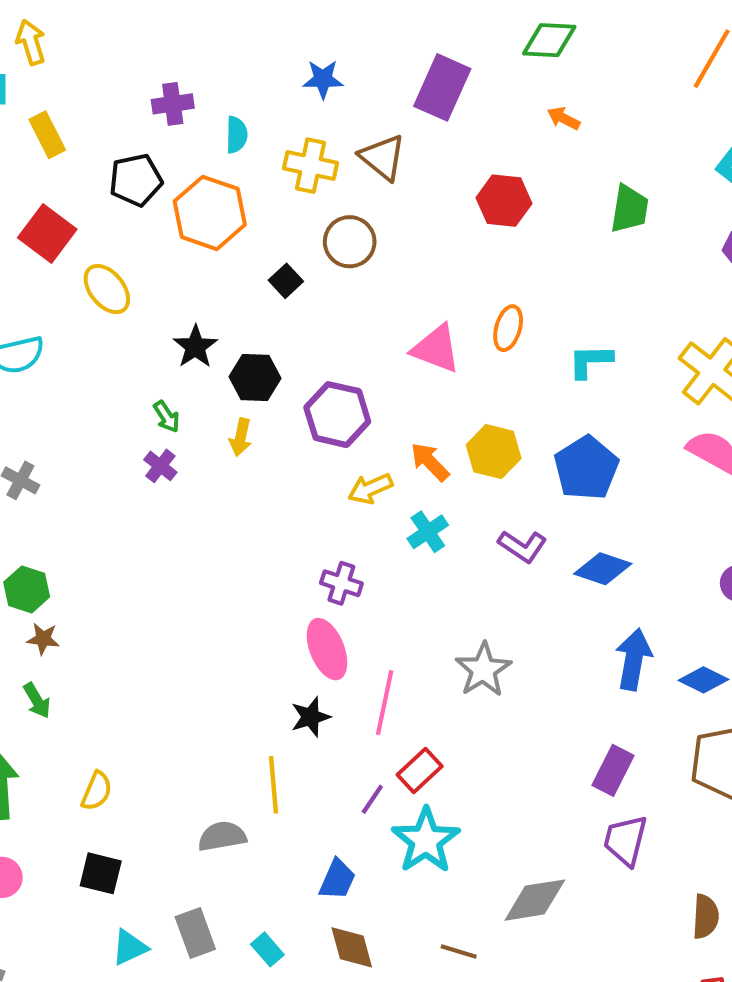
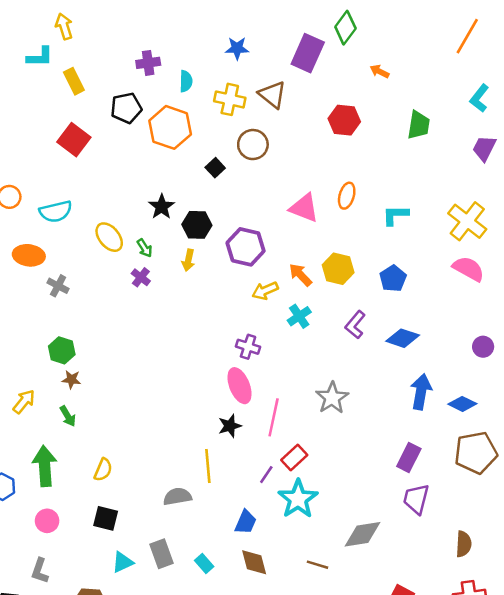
green diamond: (549, 40) -> (345, 28), moved, turned -56
yellow ellipse: (107, 289) -> (109, 237), moved
blue pentagon: (586, 468) -> (393, 278), size x0.7
purple L-shape: (522, 546) -> (355, 325), turned 96

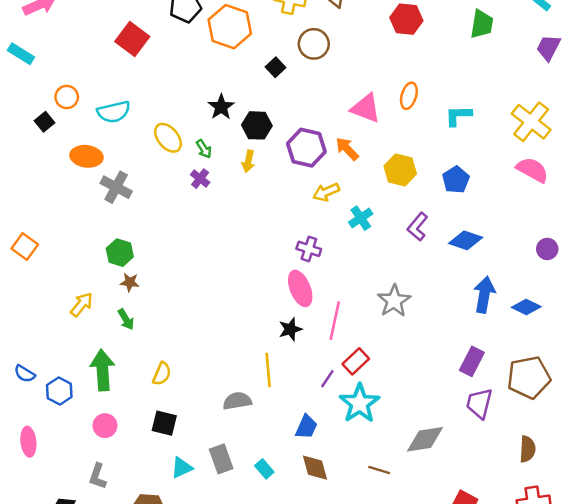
orange arrow: (300, 275) -> (347, 149), moved
gray cross: (58, 286) -> (116, 187), size x1.4
brown pentagon: (476, 453) -> (529, 377), moved

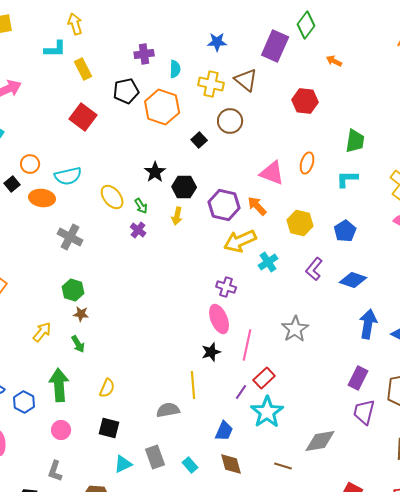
green trapezoid: (482, 24) -> (355, 141), moved
orange ellipse: (86, 156) -> (42, 198), moved
yellow arrow: (326, 192) -> (240, 241), size x1.5

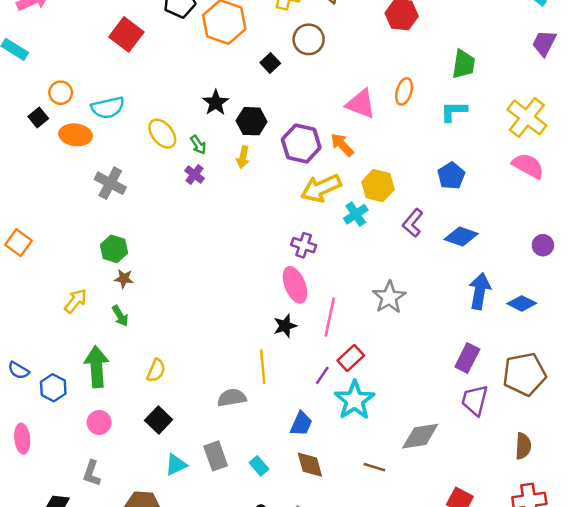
yellow hexagon: (300, 223) -> (378, 186), moved
black square: (109, 428) -> (159, 420), turned 30

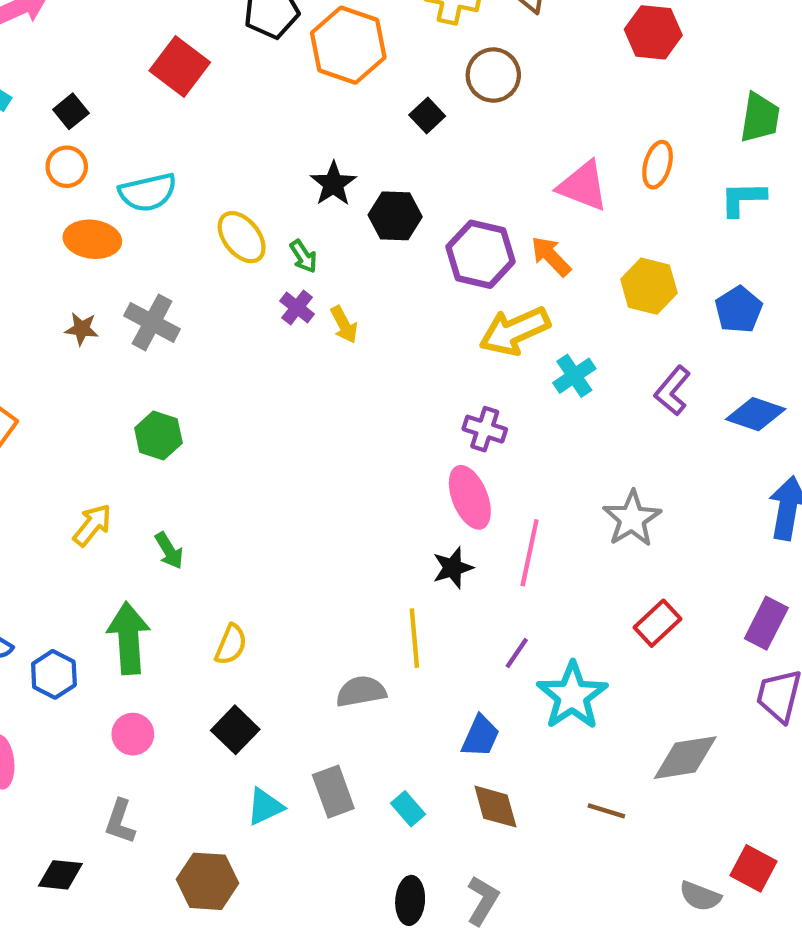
black square: (38, 117) -> (71, 111), moved
yellow arrow: (243, 157) -> (344, 325), moved, turned -40
yellow hexagon: (378, 186) -> (649, 286), moved
brown star: (124, 279) -> (82, 329), moved
red rectangle: (351, 358) -> (658, 623), moved

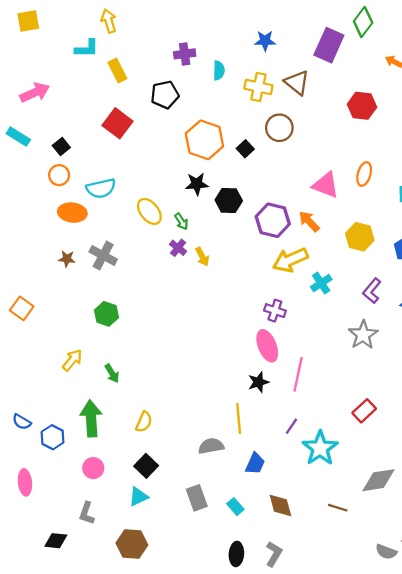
orange hexagon: (348, 45) -> (204, 140), moved
black star: (333, 184) -> (197, 184), turned 30
gray star: (632, 519) -> (363, 335), moved
blue trapezoid: (480, 736) -> (255, 464), moved
cyan triangle: (265, 807) -> (138, 497), moved

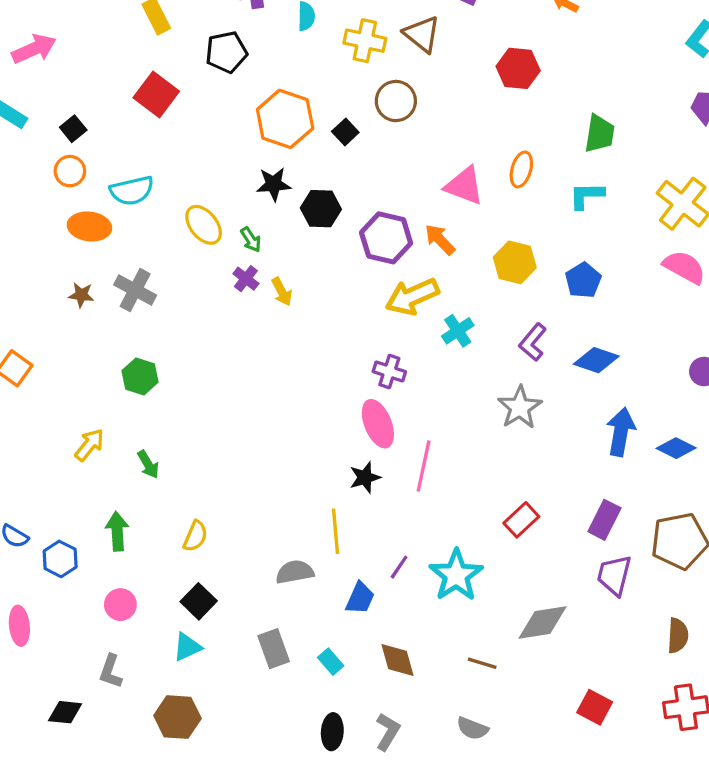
green arrow: (91, 418) -> (117, 531), size x0.7
purple line: (291, 426) -> (399, 567), moved
gray semicircle: (386, 552) -> (472, 728), moved

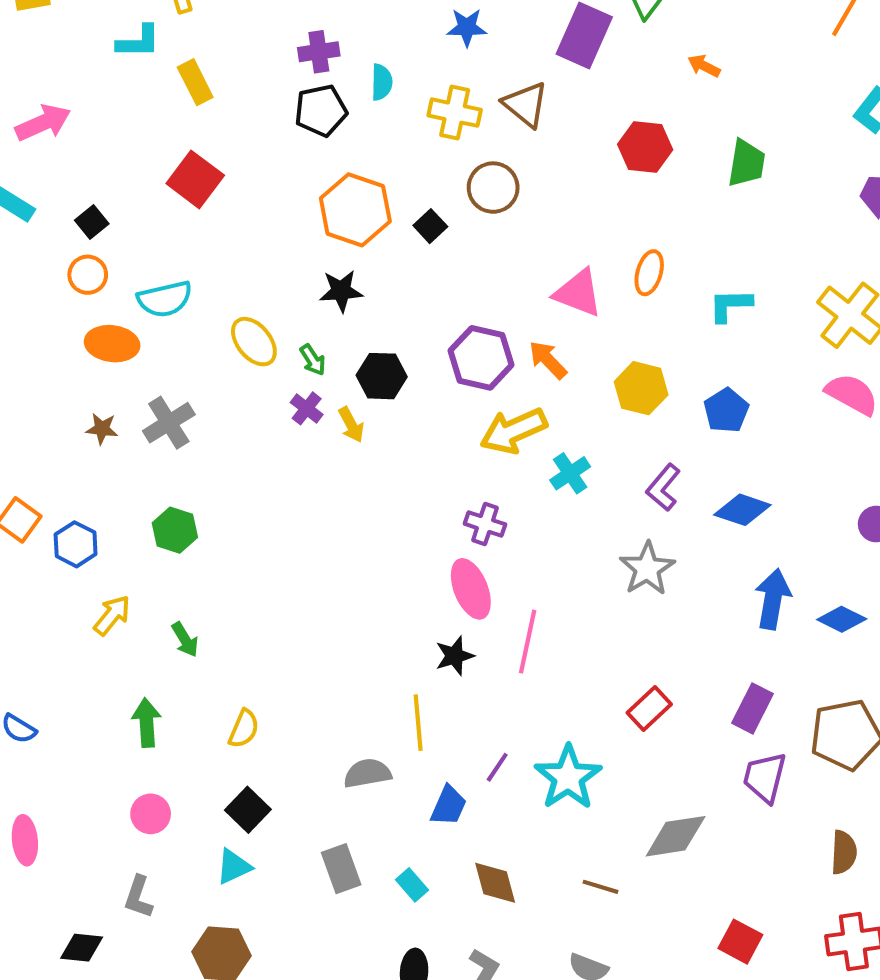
black pentagon: (226, 52) -> (321, 111), moved
green trapezoid: (600, 134) -> (746, 163), moved
black hexagon: (321, 209) -> (382, 376), moved
gray cross: (135, 290) -> (169, 423), turned 30
blue hexagon: (60, 559) -> (76, 544), moved

